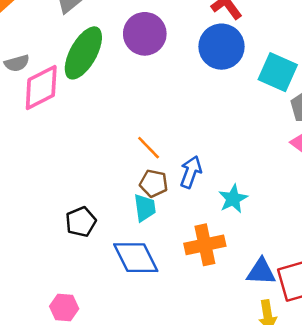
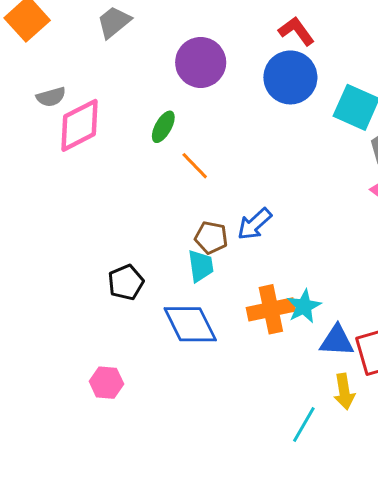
green ellipse: (83, 53) -> (163, 127), moved, size x0.5
orange line: (149, 148) -> (195, 166), moved
blue arrow: (191, 172) -> (255, 224), turned -152
cyan star: (233, 199) -> (304, 306), moved

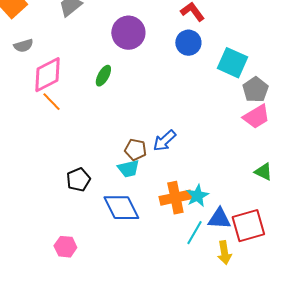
blue circle: (290, 77) -> (188, 43), size x0.7
gray semicircle: (51, 97) -> (23, 46), moved
orange line: (195, 166) -> (51, 102), moved
cyan trapezoid: (201, 266) -> (128, 169), turned 85
cyan line: (304, 424) -> (194, 233), moved

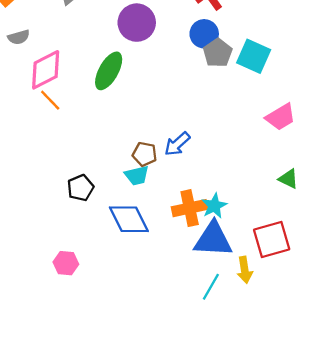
green ellipse: (103, 76) -> (109, 71), size x1.6
gray pentagon: (255, 90) -> (218, 53), moved
blue triangle: (219, 219) -> (213, 240), moved, size x1.5
cyan line: (194, 233) -> (211, 287), moved

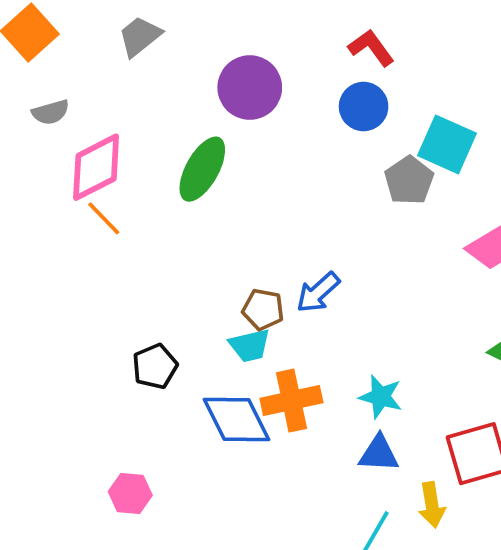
gray pentagon: (218, 53) -> (409, 180), moved
cyan star: (214, 206) -> (381, 397), turned -30
orange cross: (190, 208) -> (291, 401), moved
blue triangle: (213, 240) -> (379, 454), size x0.6

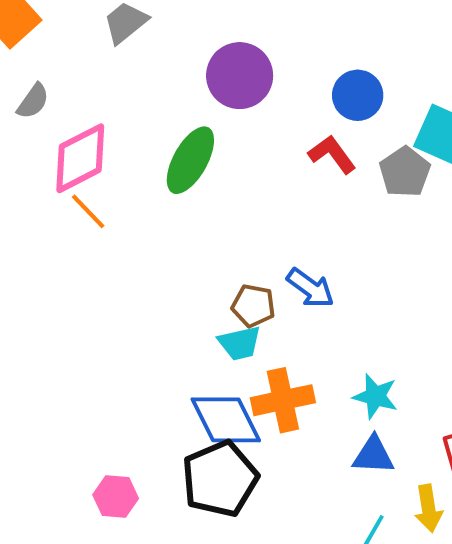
red L-shape: (371, 48) -> (332, 154), moved
gray semicircle: (51, 112) -> (33, 101), turned -39
blue arrow: (318, 292) -> (310, 288), turned -102
black pentagon: (155, 366) -> (220, 479), moved, size x1.6

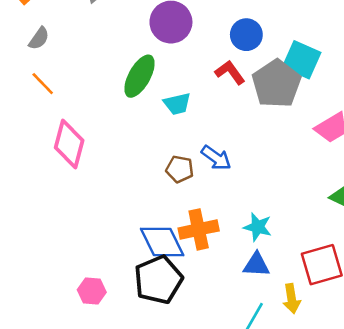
pink diamond: (80, 158) -> (69, 144), moved, turned -48
gray pentagon: (405, 172) -> (276, 84), size x1.5
orange line: (88, 211) -> (43, 84), moved
cyan trapezoid: (240, 343) -> (177, 104), moved

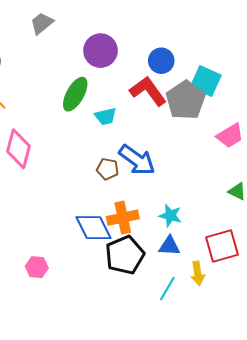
red L-shape: (230, 72) -> (148, 91), size x1.5
blue arrow: (216, 158) -> (137, 160), size x1.5
black pentagon: (158, 280) -> (125, 255), moved

